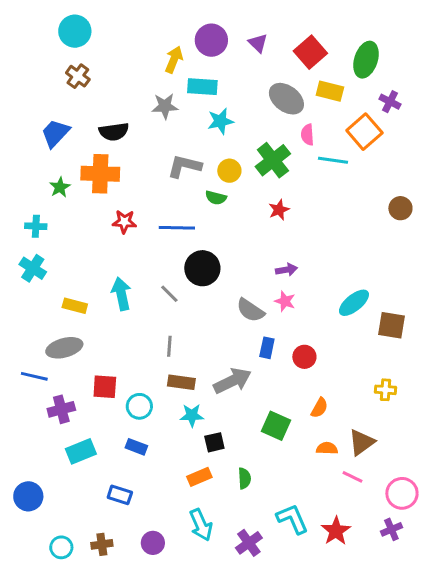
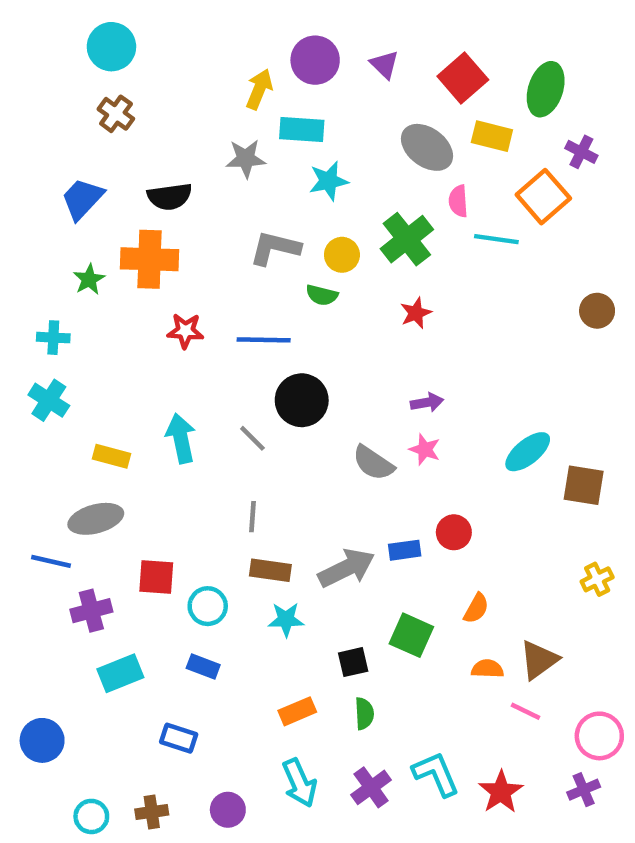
blue rectangle: (267, 348) -> (405, 550), moved, turned 70
yellow cross: (385, 390) -> (597, 579), moved, turned -30
black square: (214, 442) -> (353, 662), moved
purple cross: (249, 543) -> (371, 787), moved

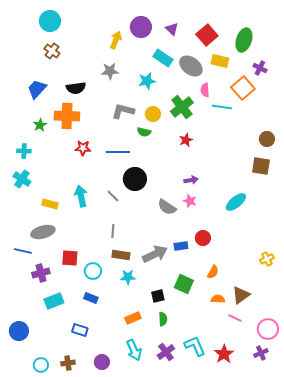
cyan rectangle: (302, 129) -> (163, 58), moved, turned 30
brown square: (584, 485) -> (261, 166), moved

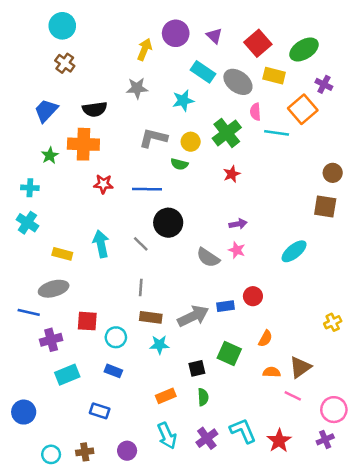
green ellipse: (244, 40) -> (304, 49), turned 40

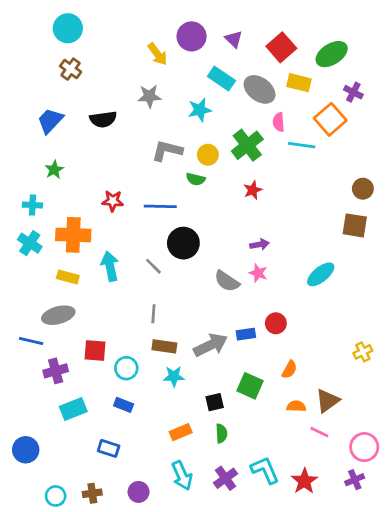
yellow arrow: (145, 49) -> (158, 54), turned 120
orange cross: (83, 144) -> (73, 235), moved

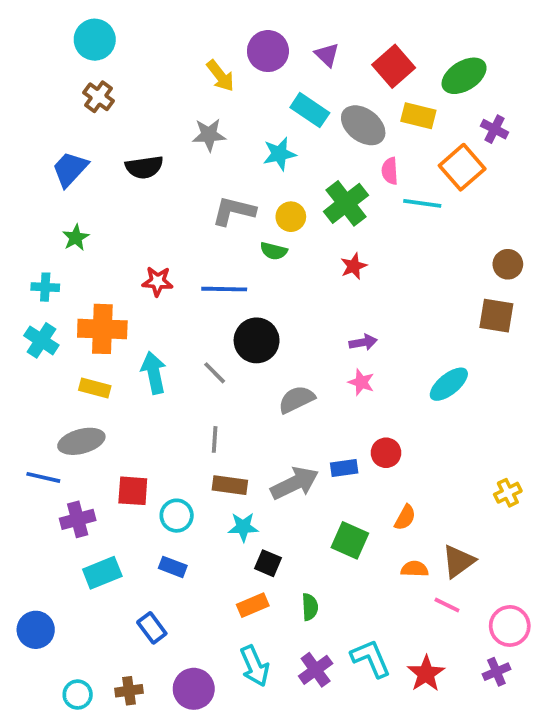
gray semicircle: (227, 281) -> (297, 399), moved, turned 120
black square: (215, 402) -> (268, 563), moved, turned 36
blue rectangle: (109, 448) -> (152, 628), turned 35
purple circle: (139, 492) -> (194, 689), size x1.4

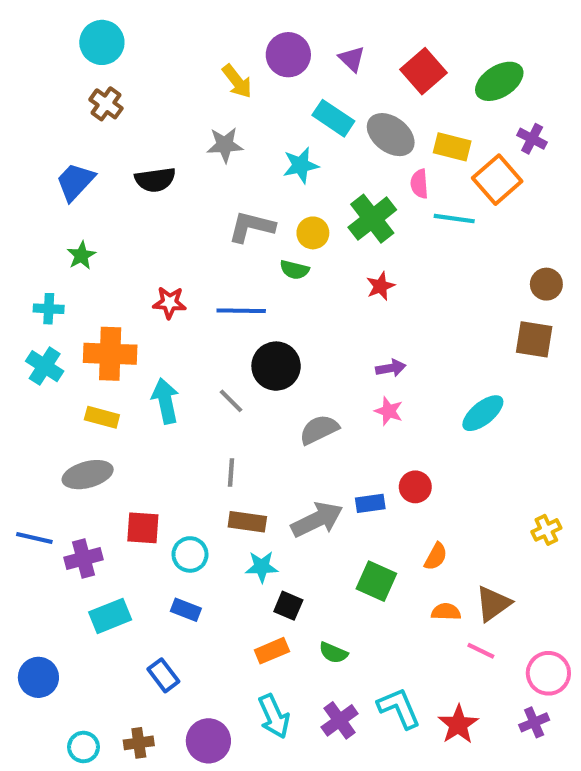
yellow rectangle: (418, 116) -> (452, 147), moved
blue line: (43, 477) -> (34, 538), moved
green semicircle: (310, 607) -> (333, 653), turned 116

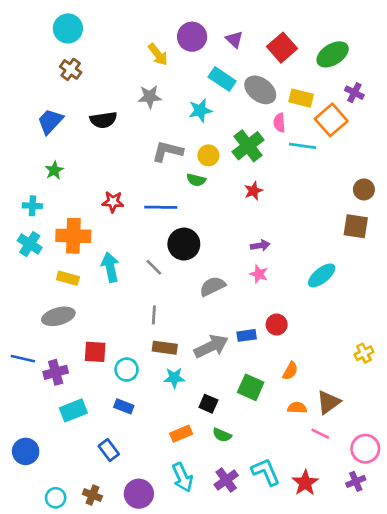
black square: (288, 606) -> (208, 404), moved
brown cross: (139, 743) -> (92, 495), turned 30

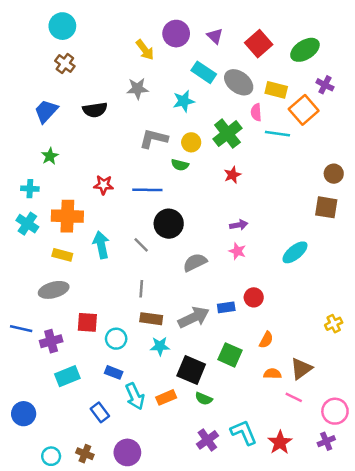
black square: (208, 404) -> (191, 370), size x1.6
cyan arrow: (182, 477) -> (135, 396), moved

